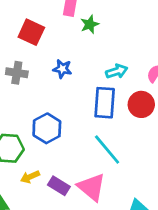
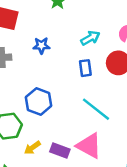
blue rectangle: (105, 103) -> (85, 68), size x0.6

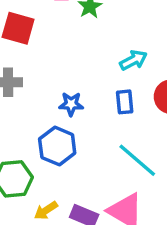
blue star: (41, 46) -> (71, 104), moved

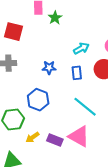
blue star: (71, 104) -> (49, 68), moved

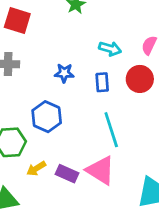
cyan arrow: (81, 48) -> (110, 49), turned 42
cyan line: (85, 107) -> (111, 130), turned 30

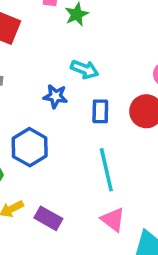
cyan arrow: (110, 49) -> (85, 69), moved
pink triangle: (101, 170) -> (113, 220), moved, size x0.7

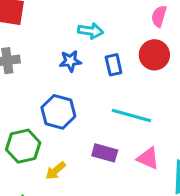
cyan line: (106, 170) -> (131, 115), turned -48
purple rectangle: (48, 218) -> (105, 153), moved

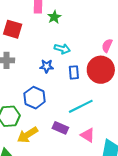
red circle: (154, 55) -> (101, 70), size x1.4
cyan line: (131, 115) -> (81, 106), turned -50
yellow arrow: (56, 171) -> (28, 135), size x1.5

